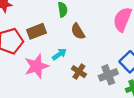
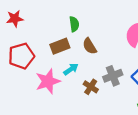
brown rectangle: (36, 31) -> (60, 46), moved
gray cross: (108, 75) -> (113, 76), moved

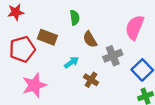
brown rectangle: (60, 46) -> (47, 37), moved, turned 42
gray cross: (113, 76) -> (113, 56), moved
pink star: (48, 81) -> (34, 85), moved

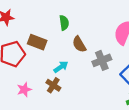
brown cross: (91, 80) -> (53, 85), moved
pink star: (34, 85) -> (24, 90), size x0.6

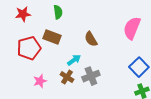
green semicircle: (64, 23) -> (58, 12), moved
gray cross: (102, 60) -> (91, 76), moved

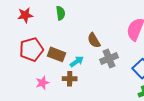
brown rectangle: (52, 37) -> (57, 54), moved
gray cross: (91, 76) -> (109, 59), moved
brown cross: (67, 77) -> (70, 79), turned -32

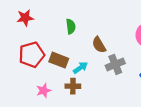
green semicircle: (61, 13) -> (71, 26), moved

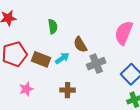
cyan arrow: (81, 68) -> (62, 58), moved
brown cross: (73, 86) -> (68, 90), moved

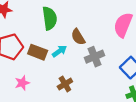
green semicircle: (53, 27) -> (50, 18), size x1.5
brown cross: (68, 90) -> (65, 84), turned -32

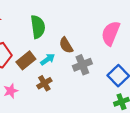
brown rectangle: (38, 52) -> (26, 60), turned -60
brown cross: (65, 84) -> (44, 83), moved

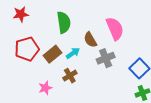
pink semicircle: (111, 33) -> (115, 29), moved, turned 135
pink star: (11, 91) -> (45, 88), moved

